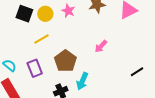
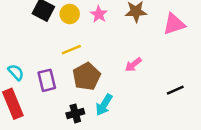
yellow line: (41, 39) -> (71, 50), moved
black line: (137, 72) -> (175, 90), moved

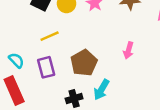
yellow line: (71, 50) -> (50, 36), moved
pink arrow: (133, 65) -> (128, 50), turned -35

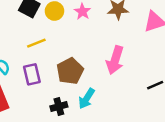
pink arrow: (128, 50) -> (115, 60), size x1.6

